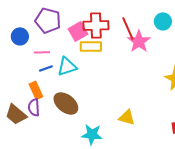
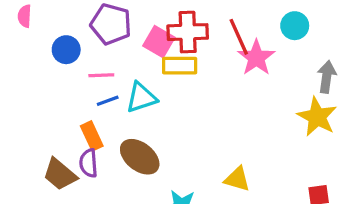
pink square: (78, 31) -> (159, 42), turned -30

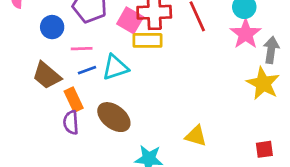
pink star: (256, 58) -> (246, 34), moved
brown trapezoid: (60, 174) -> (47, 75), moved

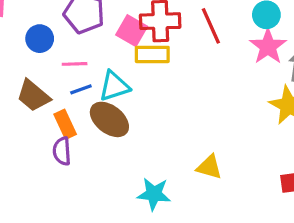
brown ellipse: (114, 117) -> (109, 119), moved

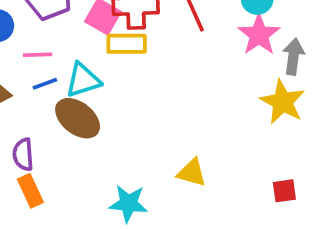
orange rectangle: (65, 124) -> (30, 191), moved

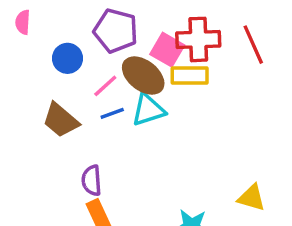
pink line: (38, 55) -> (105, 86), turned -40
brown ellipse: (78, 118) -> (143, 76), moved

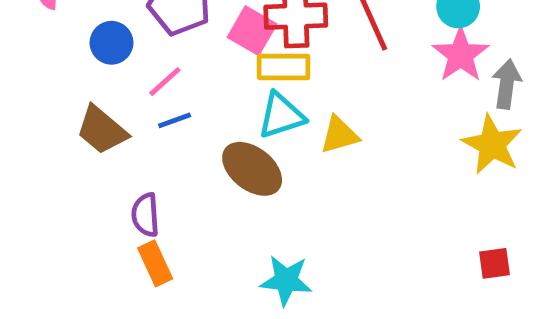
brown ellipse: (143, 76) -> (252, 169), moved
cyan triangle: (148, 110) -> (281, 116), moved
yellow triangle: (252, 198) -> (339, 135), moved, turned -32

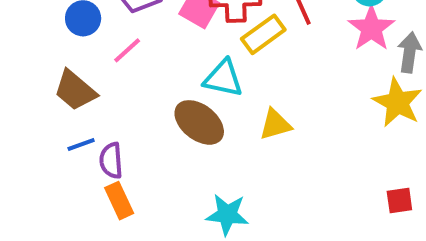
yellow rectangle: (284, 67) -> (263, 34), moved, turned -36
cyan triangle: (281, 116) -> (223, 78), turned 30
blue line: (175, 120) -> (81, 144), moved
yellow triangle: (339, 135) -> (275, 124), moved

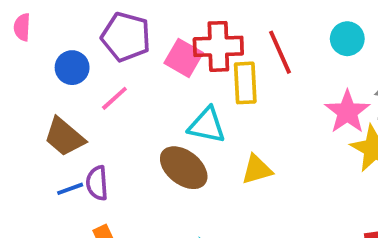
pink star: (371, 28) -> (347, 112), moved
yellow rectangle: (263, 34) -> (245, 83), turned -57
purple semicircle: (111, 160) -> (97, 183), moved

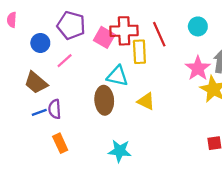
brown ellipse: (184, 168) -> (104, 100), turned 48
yellow triangle: (257, 170) -> (146, 101), turned 42

